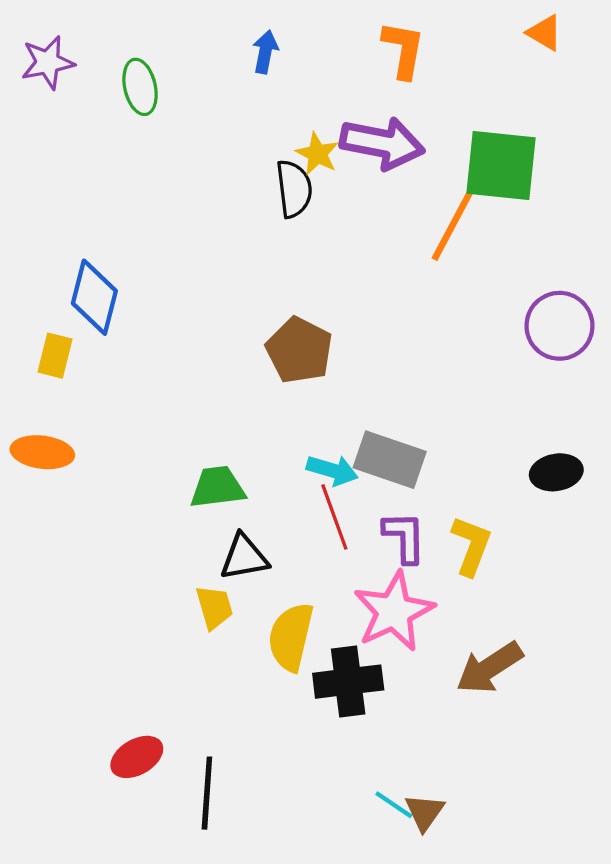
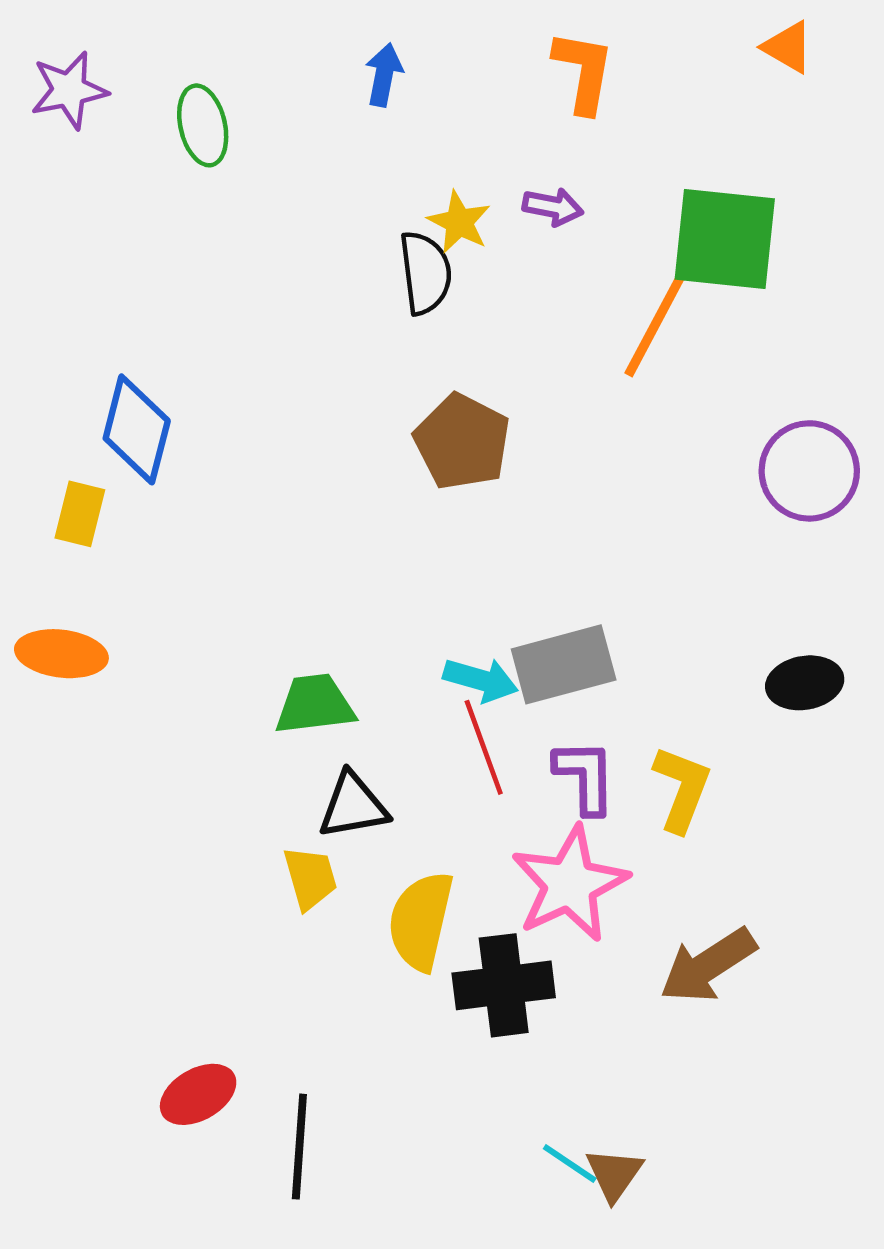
purple arrow: (382, 143) -> (553, 207), size x0.5
brown pentagon: (299, 350) -> (462, 442), moved
gray rectangle: (390, 460) -> (564, 664), turned -34

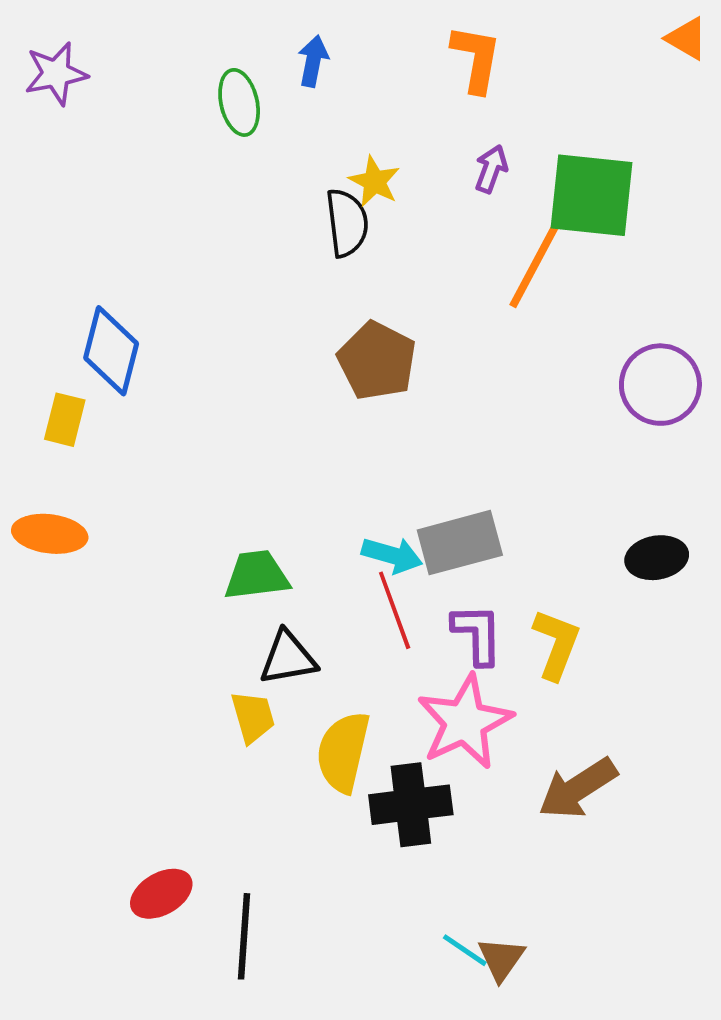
orange triangle: (788, 47) -> (687, 38), moved
green ellipse: (203, 125) -> (239, 102), moved
purple arrow: (553, 207) -> (491, 169), moved, turned -81

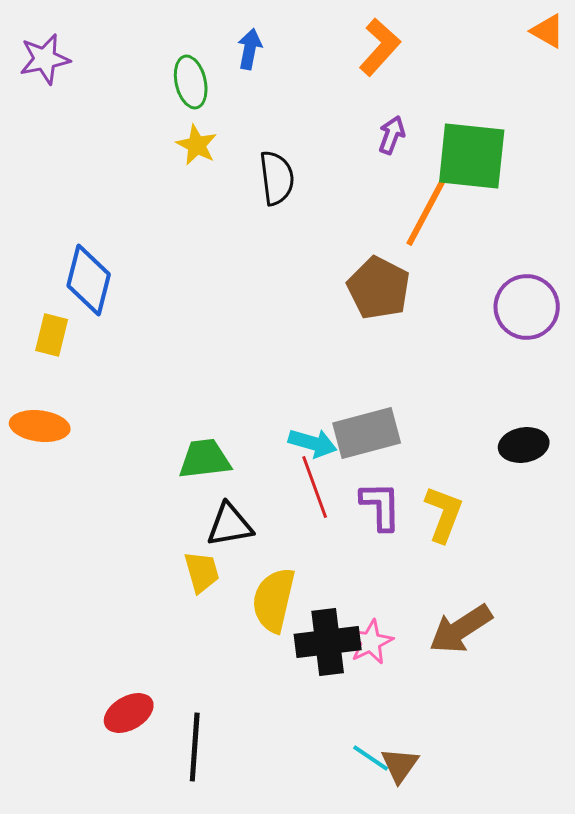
orange L-shape: (476, 59) -> (380, 47), turned 32
yellow star: (374, 181) -> (197, 145), moved
brown pentagon: (377, 361) -> (379, 288), moved
pink star: (465, 722) -> (371, 642), moved, size x0.6

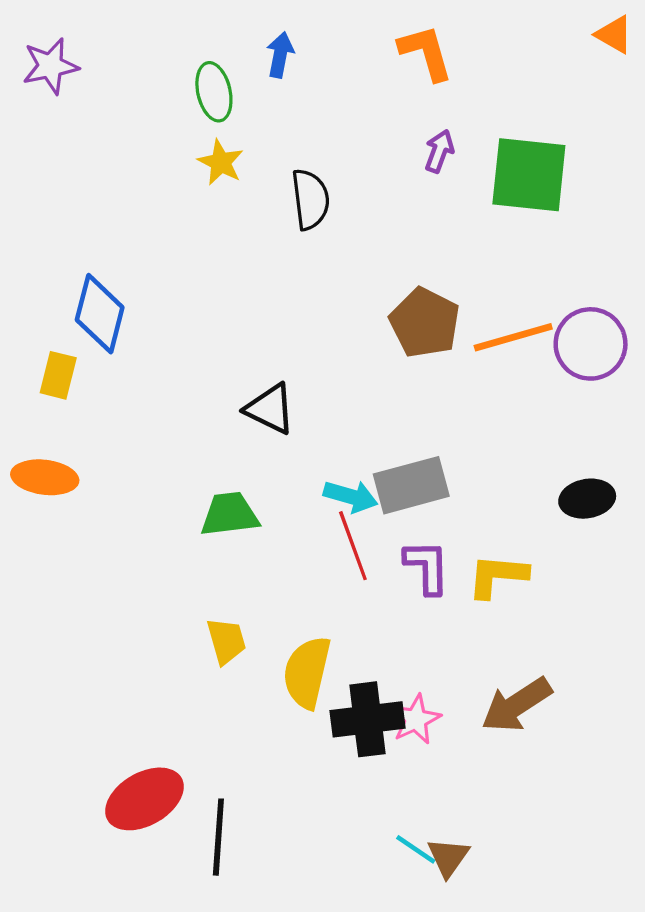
orange L-shape: (380, 47) -> (426, 53), turned -58
orange line: (426, 213) -> (513, 337), moved, turned 46
yellow L-shape: (444, 514) -> (498, 576), turned -106
black triangle: (230, 525) -> (270, 409), moved, turned 36
red ellipse: (129, 713) -> (144, 799), size x1.4

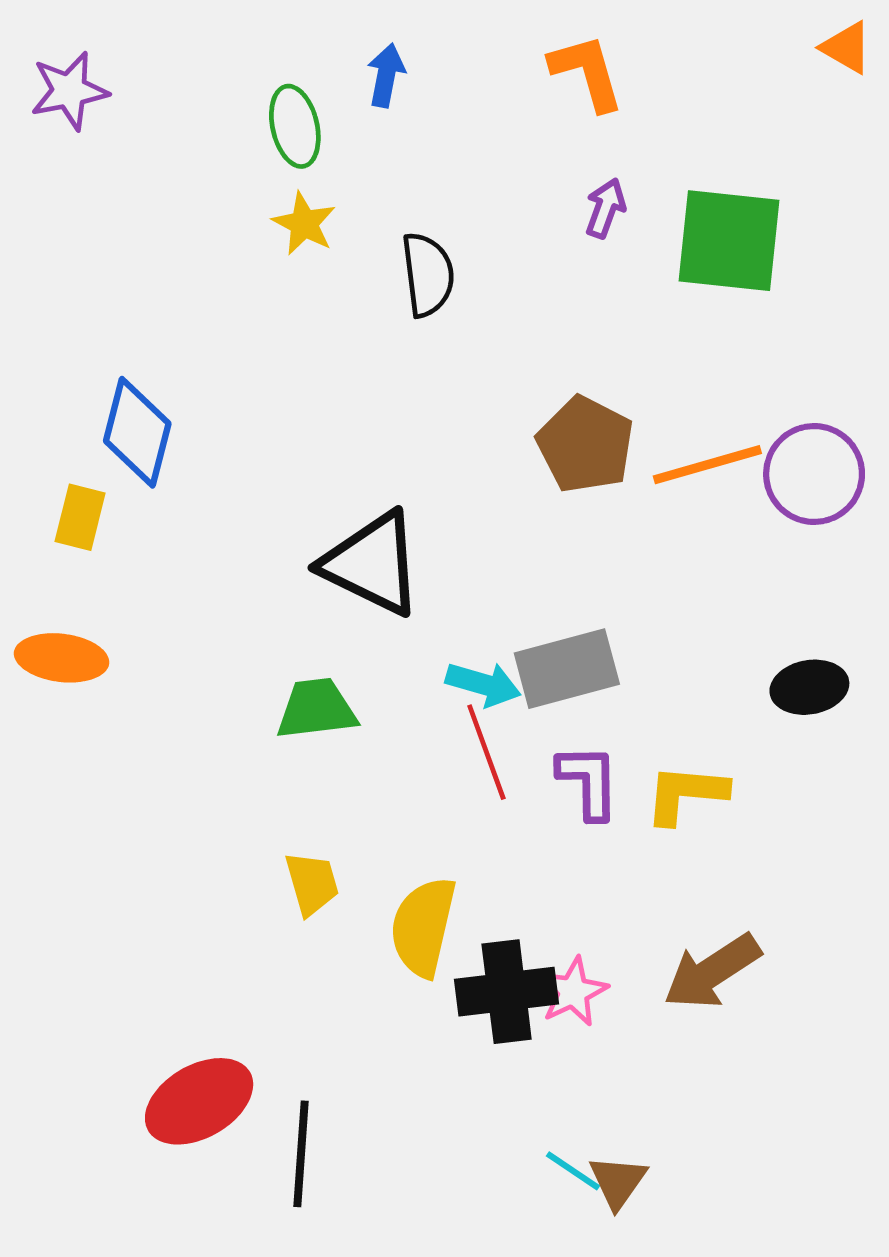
black triangle: (270, 409) -> (372, 564), size x1.5

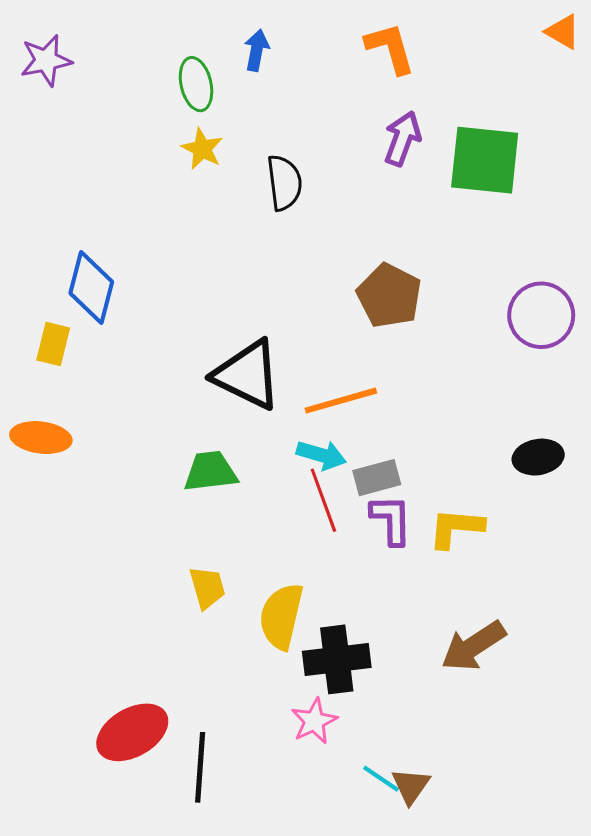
purple arrow: (605, 208) -> (403, 139), size x1.4
orange line: (707, 465) -> (341, 401), moved
gray rectangle: (567, 669) -> (377, 478), moved, size x0.7
pink star: (573, 992) -> (314, 721), moved

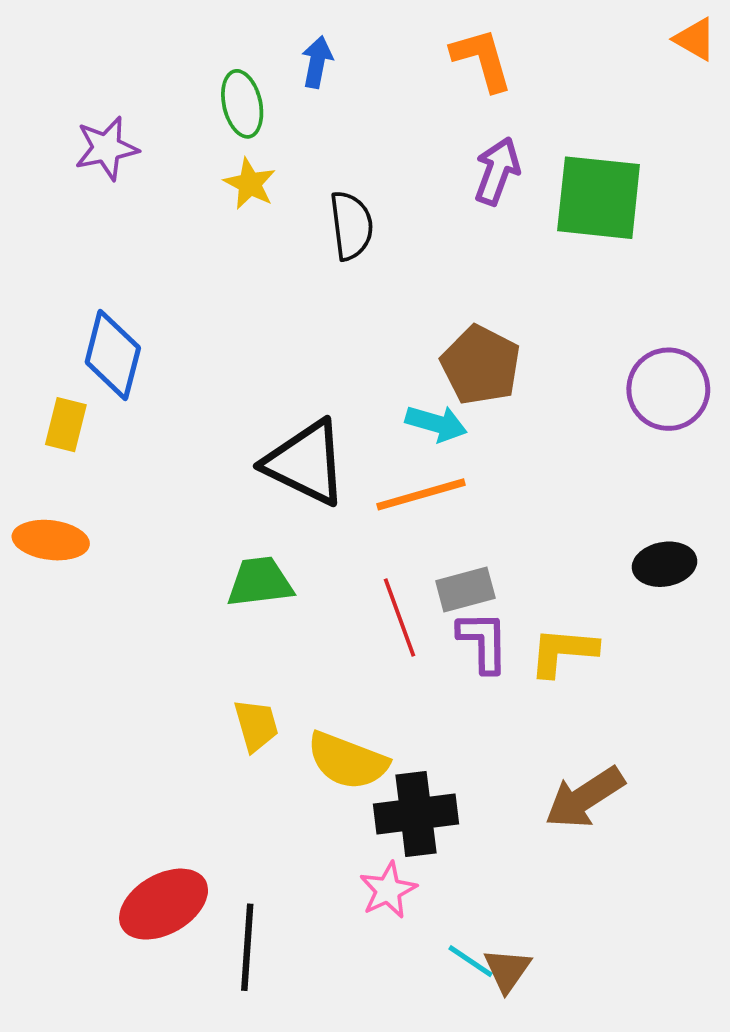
purple star: (46, 60) -> (106, 148), moved
cyan arrow: (321, 455) -> (436, 423), moved
yellow semicircle: (281, 616) -> (347, 761), turned -82

